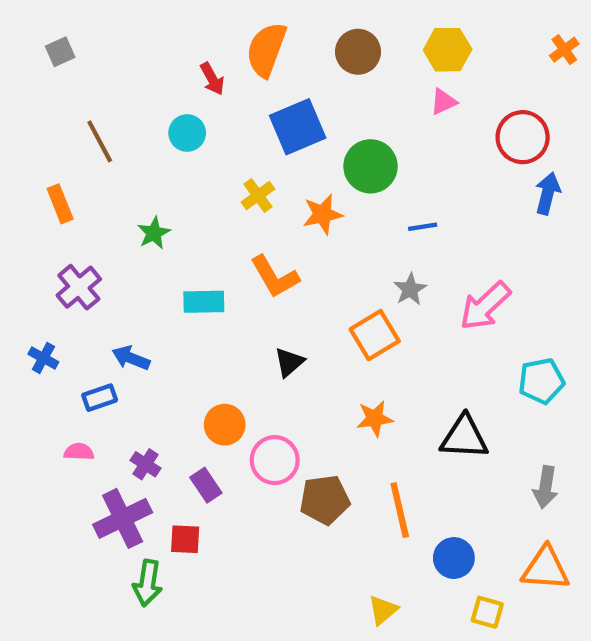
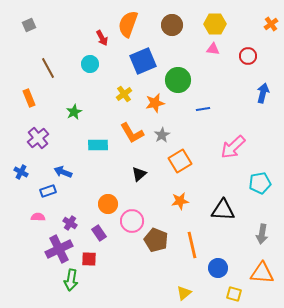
pink triangle: (443, 102) -> (213, 49), turned 32
red circle: (523, 137) -> (248, 56), moved, size x0.7
gray star: (410, 289) -> (162, 135), moved
brown pentagon: (325, 500) -> (156, 240), turned 30

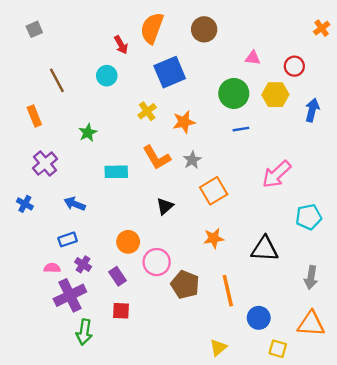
yellow hexagon: (215, 24) -> (275, 95), moved
green circle: (178, 80) -> (234, 93), moved
blue rectangle: (48, 191) -> (68, 239), moved
pink semicircle: (38, 217) -> (52, 268), moved
red square: (89, 259) -> (121, 311), moved

